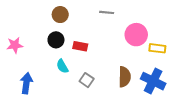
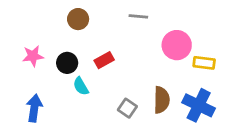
black circle: (56, 40) -> (67, 63), moved
pink star: (15, 45) -> (33, 56), moved
red rectangle: (80, 46) -> (104, 60), turned -40
gray square: (87, 80) -> (127, 108), moved

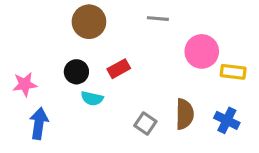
brown circle: (78, 19) -> (89, 22), size x1.4
pink star: (33, 56) -> (25, 84), moved
cyan semicircle: (81, 86) -> (92, 98), turned -48
blue cross: (199, 105) -> (227, 120), size x0.7

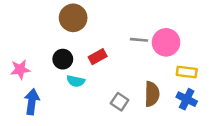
gray line: (158, 19) -> (139, 40), moved
yellow rectangle: (233, 72) -> (187, 72), moved

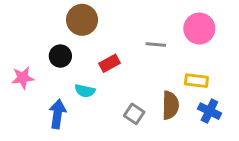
pink circle: (166, 42) -> (199, 29), moved
black circle: (63, 59) -> (60, 56), moved
yellow rectangle: (187, 72) -> (196, 81), moved
blue arrow: (32, 102) -> (57, 114), moved

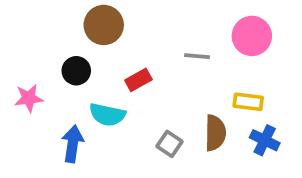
cyan semicircle: (85, 91) -> (107, 115), size x1.4

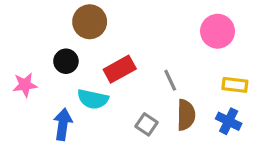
gray line: (197, 56) -> (170, 80), moved, turned 60
red rectangle: (138, 80) -> (120, 69), size x1.4
yellow rectangle: (248, 102) -> (235, 85), moved

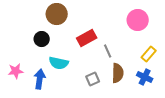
red rectangle: (120, 69) -> (87, 38), moved
pink star: (25, 85) -> (16, 71), moved
yellow rectangle: (235, 85) -> (149, 54), turned -56
gray square: (146, 124) -> (93, 79), turned 32

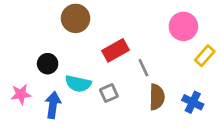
black circle: (42, 39) -> (48, 64), moved
yellow rectangle: (149, 54) -> (205, 56), moved
gray square: (93, 79) -> (109, 93), moved

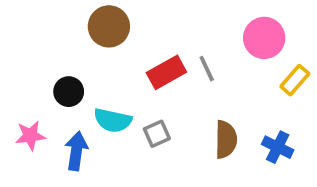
gray line: (143, 68) -> (207, 69), moved

